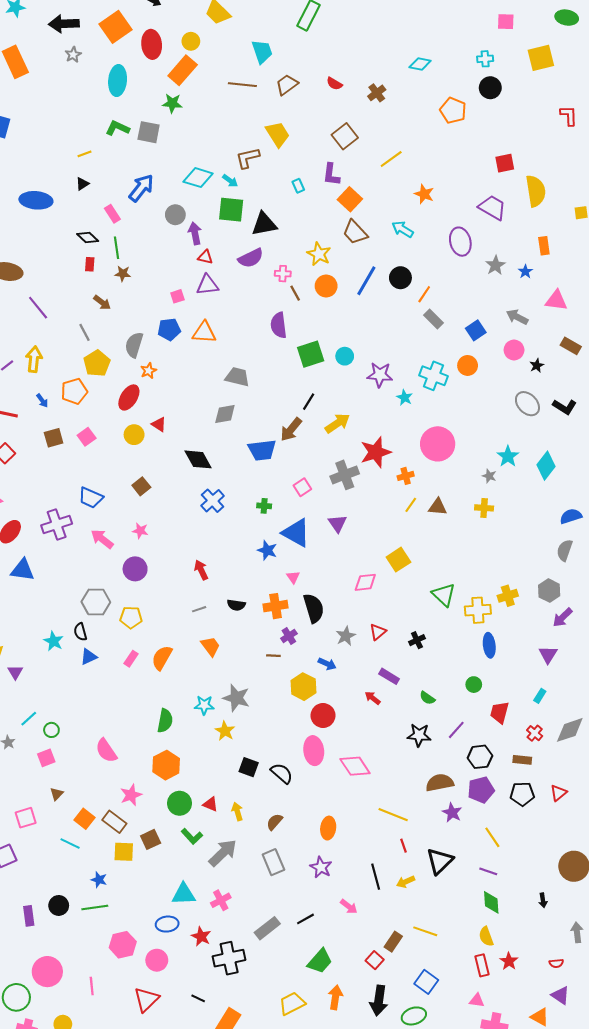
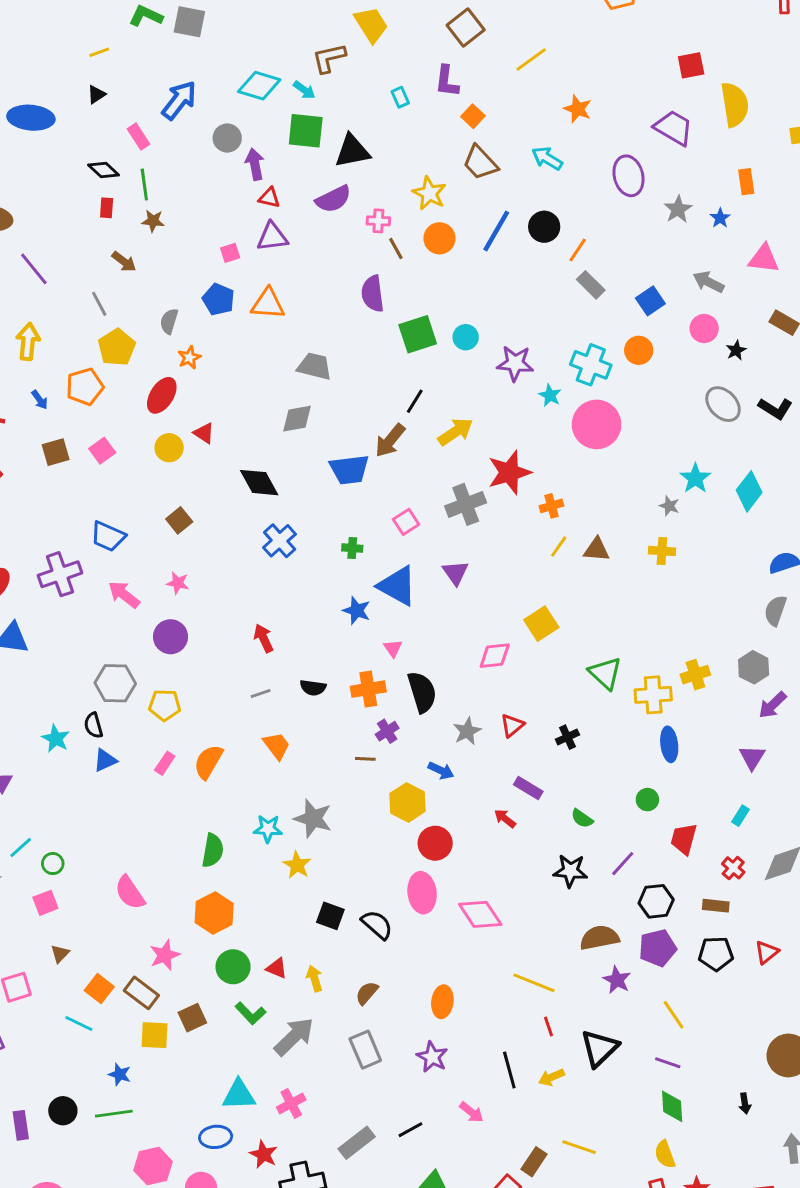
orange square: (350, 199) -> (473, 116), size x0.7
blue pentagon: (169, 329) -> (218, 299), turned 30
gray semicircle: (134, 345) -> (169, 321), size x0.7
pink circle: (438, 444) -> (597, 424), moved

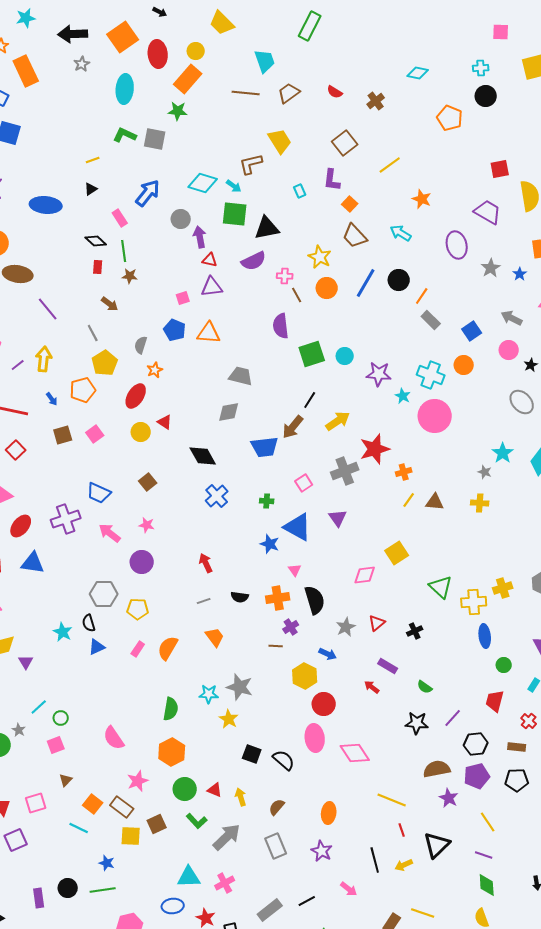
green circle: (647, 800) -> (504, 665), moved

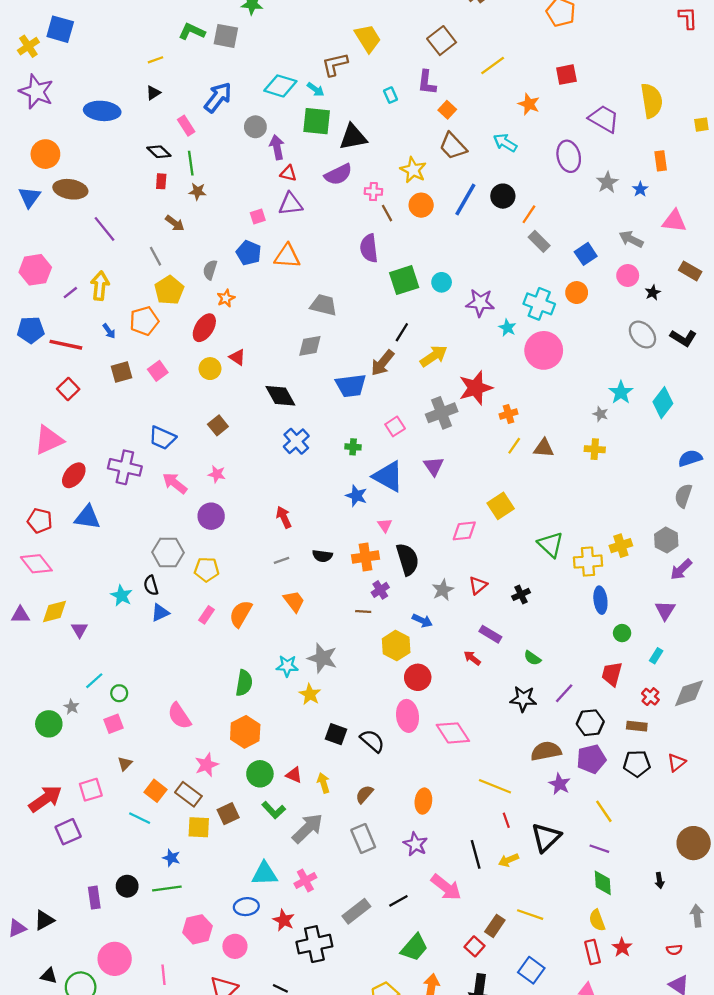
red square: (500, 169) -> (566, 75), moved
purple cross: (66, 519) -> (125, 467), turned 32
pink arrow: (349, 889) -> (446, 887), size x1.6

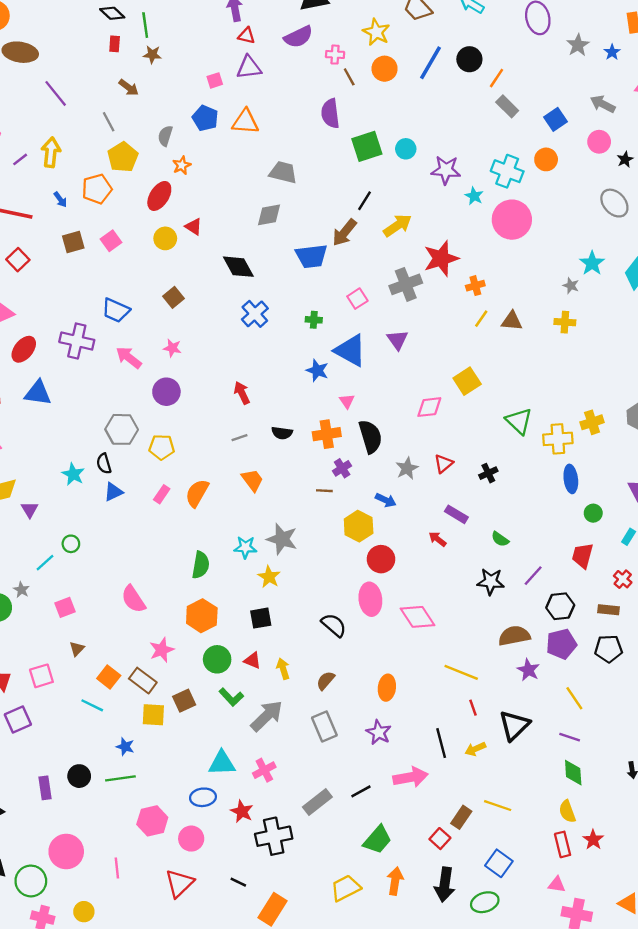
green circle: (119, 693) -> (71, 544), moved
black square: (336, 734) -> (261, 618), moved, turned -30
pink arrow: (446, 887) -> (410, 777), turned -48

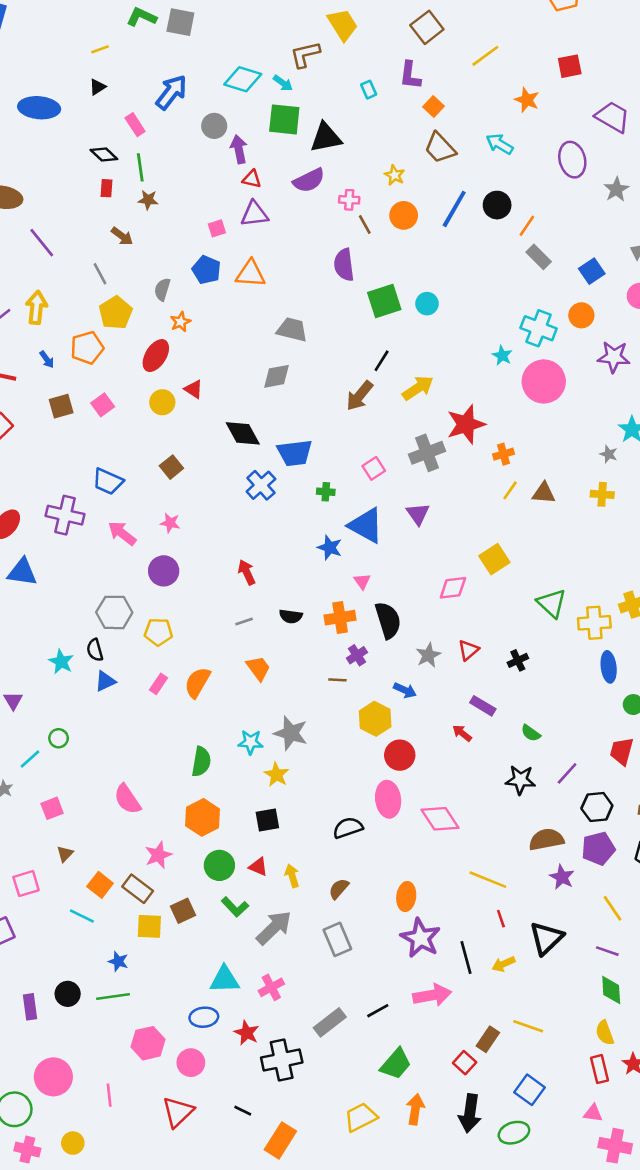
yellow star: (376, 32) -> (395, 175), size x0.7
purple star: (446, 170) -> (614, 357), moved
blue trapezoid: (311, 256) -> (295, 453), moved
black semicircle: (334, 625) -> (348, 828), turned -60
purple star: (379, 732) -> (420, 938), moved, size x1.4

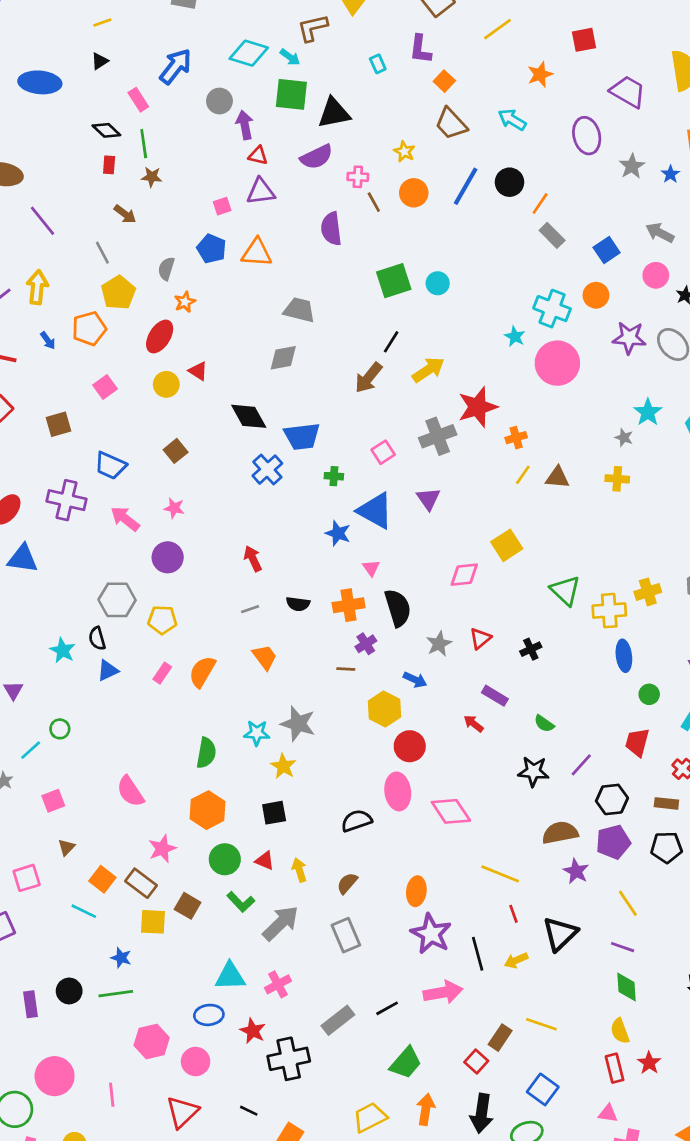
orange star: (527, 100) -> (540, 74), turned 30
purple semicircle: (344, 265) -> (331, 229), moved
brown square: (61, 406) -> (59, 424), moved
brown square: (183, 911) -> (188, 906), turned -35

